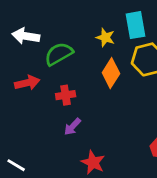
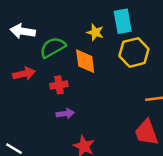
orange diamond: (111, 73) -> (85, 61), moved, turned -40
purple arrow: (72, 127) -> (65, 114), turned -140

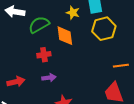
red arrow: (24, 74) -> (16, 82), moved

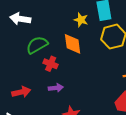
green semicircle: (39, 25) -> (37, 45), moved
red cross: (44, 55) -> (51, 64), turned 32

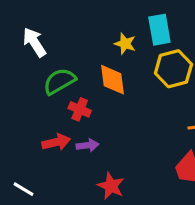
white arrow: (20, 19) -> (34, 42), turned 48
red arrow: (21, 92) -> (56, 142), moved

